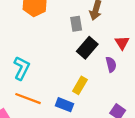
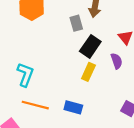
yellow rectangle: (80, 85) -> (88, 72), moved

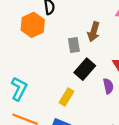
yellow rectangle: (88, 72) -> (66, 97), moved

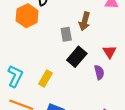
yellow rectangle: (66, 97) -> (45, 79), moved

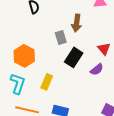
orange hexagon: (27, 16) -> (24, 56), moved
purple semicircle: (99, 72) -> (97, 69), turned 72

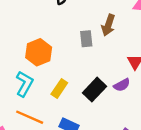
black rectangle: (74, 57) -> (95, 90), moved

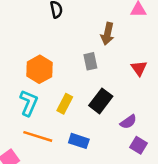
gray rectangle: (86, 39) -> (90, 61), moved
purple semicircle: (122, 85) -> (128, 122), moved

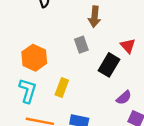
black rectangle: (101, 101) -> (109, 65), moved

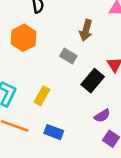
gray rectangle: (81, 45) -> (68, 56), turned -49
orange hexagon: (34, 58) -> (24, 38), moved

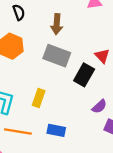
brown arrow: (86, 30) -> (57, 24), moved
gray rectangle: (68, 56) -> (57, 56), size x1.6

